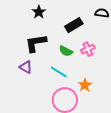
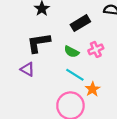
cyan line: (59, 72) -> (75, 75), moved

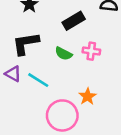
pink cross: (96, 49) -> (91, 51), turned 32
cyan line: (75, 75) -> (38, 80), moved

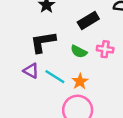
orange star: (88, 97) -> (80, 81), moved

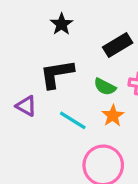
purple triangle: (31, 71) -> (26, 106), moved
orange star: (80, 81) -> (113, 116), moved

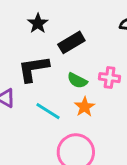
black rectangle: (118, 45) -> (71, 42), moved

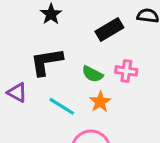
black rectangle: (71, 42) -> (109, 30), moved

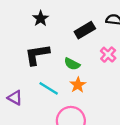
pink cross: (126, 71) -> (108, 55), moved, turned 35
purple triangle: (17, 92) -> (15, 98), moved

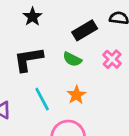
green semicircle: (72, 64) -> (72, 59), moved
cyan line: (49, 88) -> (42, 99), turned 30

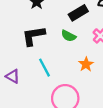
orange star: (76, 95) -> (86, 64), moved

